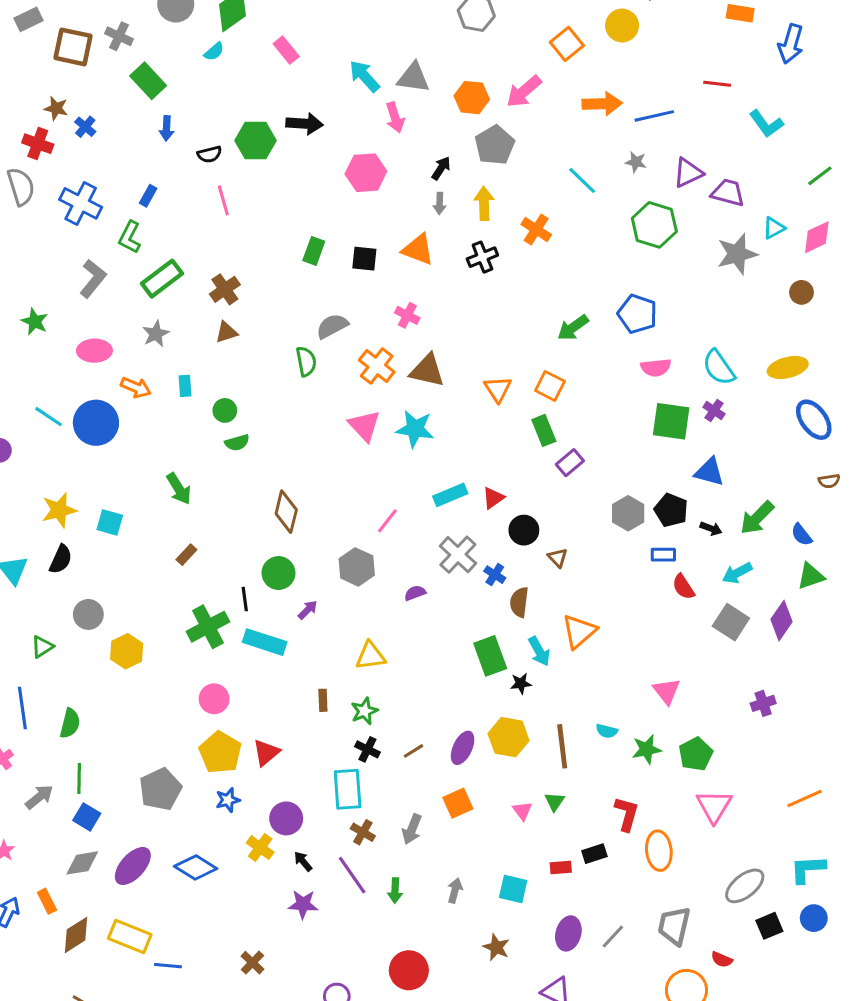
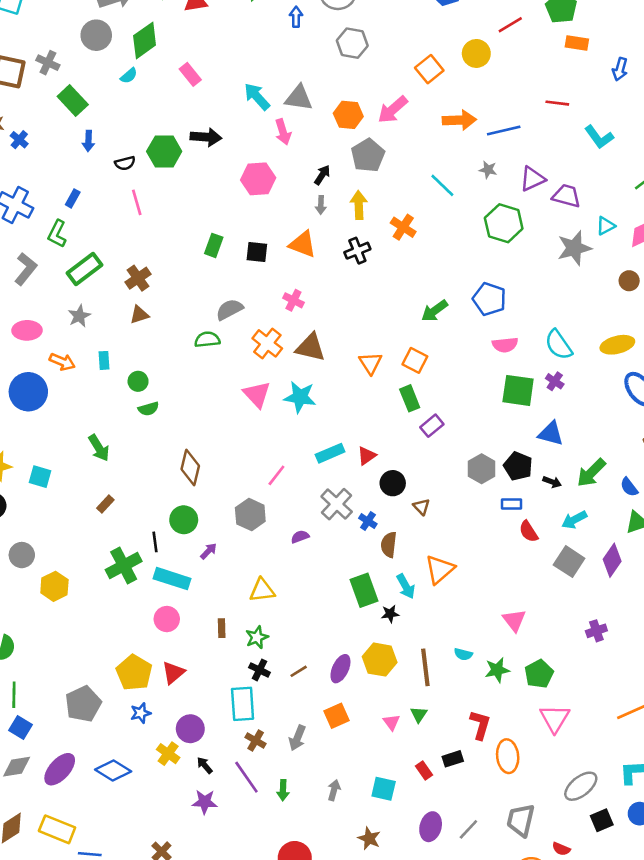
blue arrow: (791, 44) -> (620, 69), size x0.7
green semicircle: (306, 361) -> (207, 340), turned -85
pink circle: (214, 699) -> (167, 619), moved
red rectangle: (561, 867) -> (424, 771), turned 60

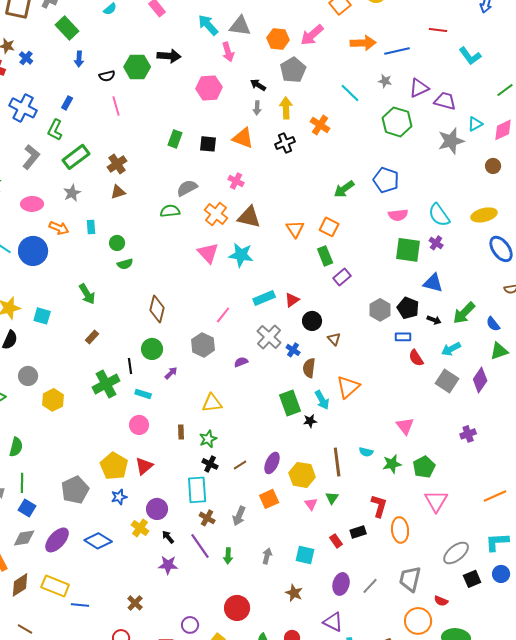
black arrow: (322, 175) -> (258, 85), turned -91
cyan rectangle: (172, 579) -> (143, 394), size x0.6
yellow hexagon: (380, 660) -> (302, 475), moved

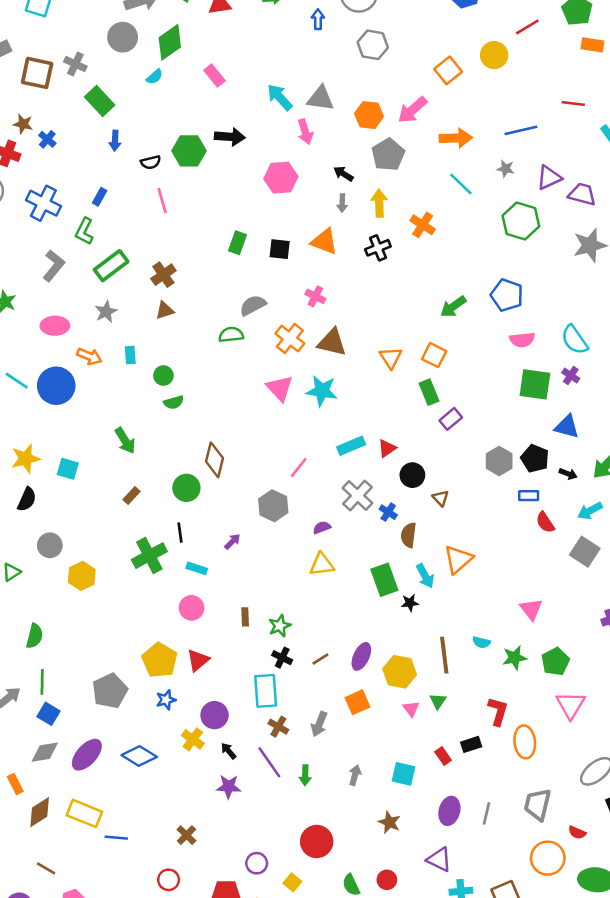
orange arrow: (363, 43) -> (456, 138), moved
green circle: (152, 349) -> (186, 488), moved
yellow triangle: (212, 403) -> (322, 564), moved
gray line: (370, 586) -> (486, 813), turned -30

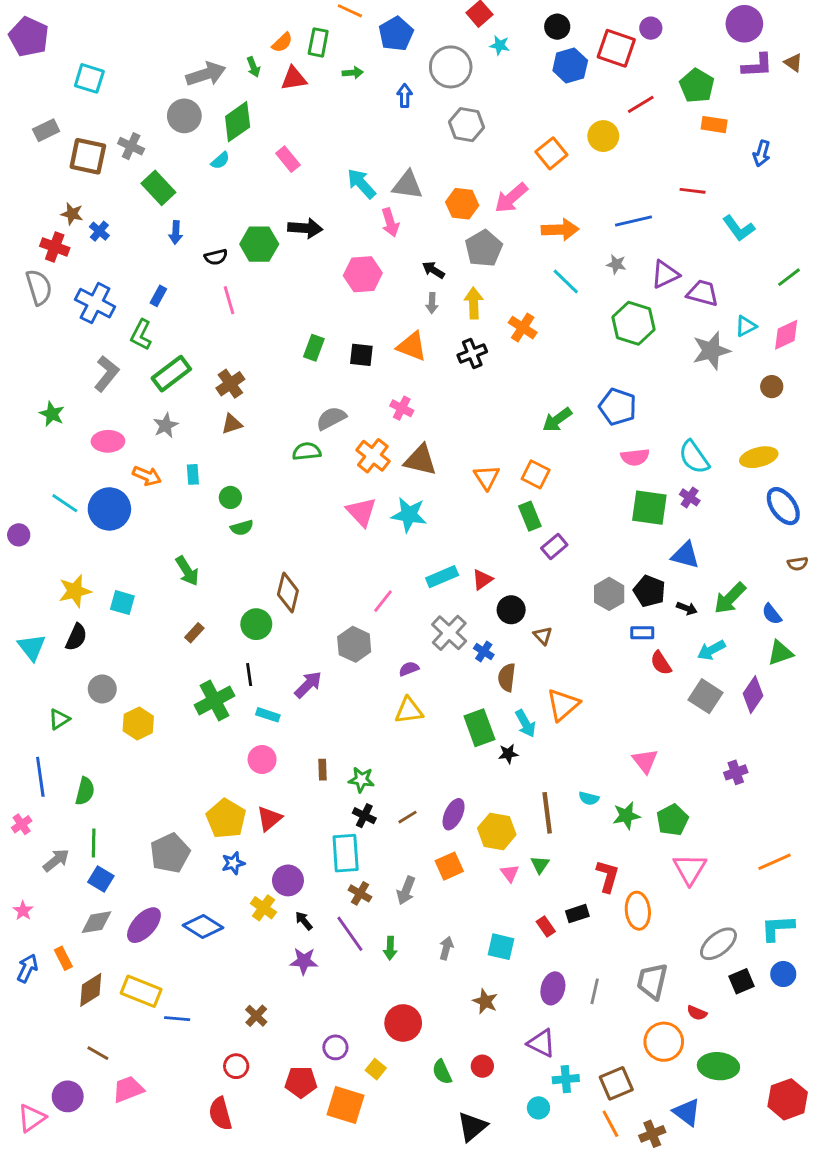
purple arrow: (232, 541) -> (308, 685), size x1.5
green star: (280, 626) -> (361, 780), turned 30

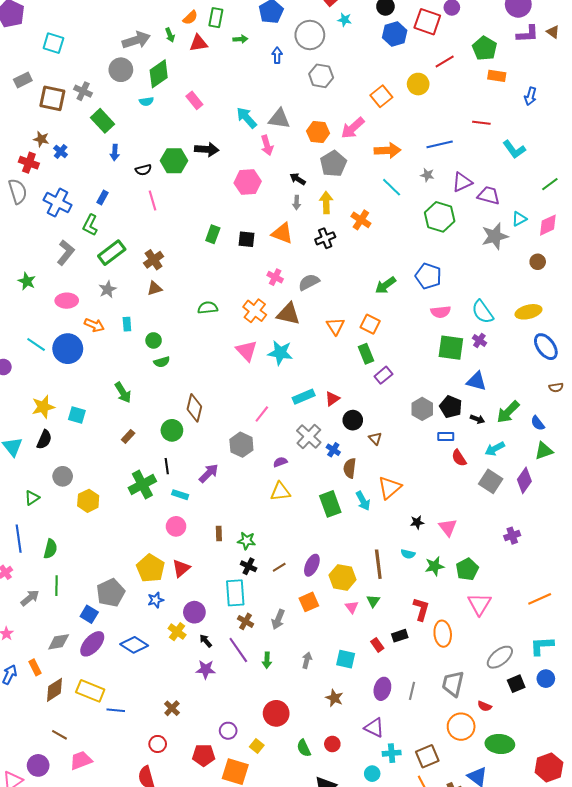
cyan semicircle: (220, 161) -> (146, 101), turned 32
gray semicircle: (331, 418) -> (309, 282), moved
black star: (508, 754) -> (417, 522), moved
blue square: (101, 879) -> (89, 614), moved

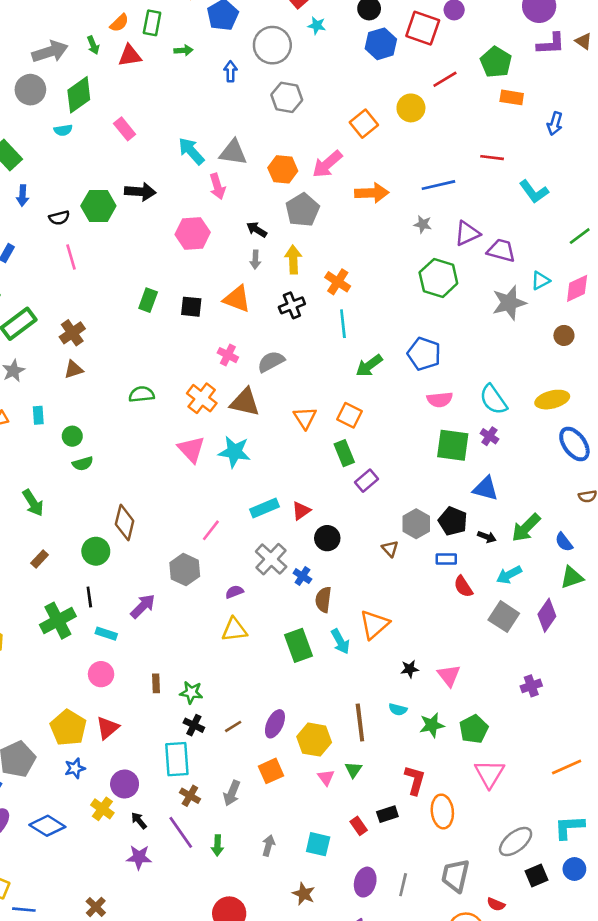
cyan line: (392, 187) -> (343, 324), moved, turned 40
brown triangle: (375, 439) -> (390, 549), moved

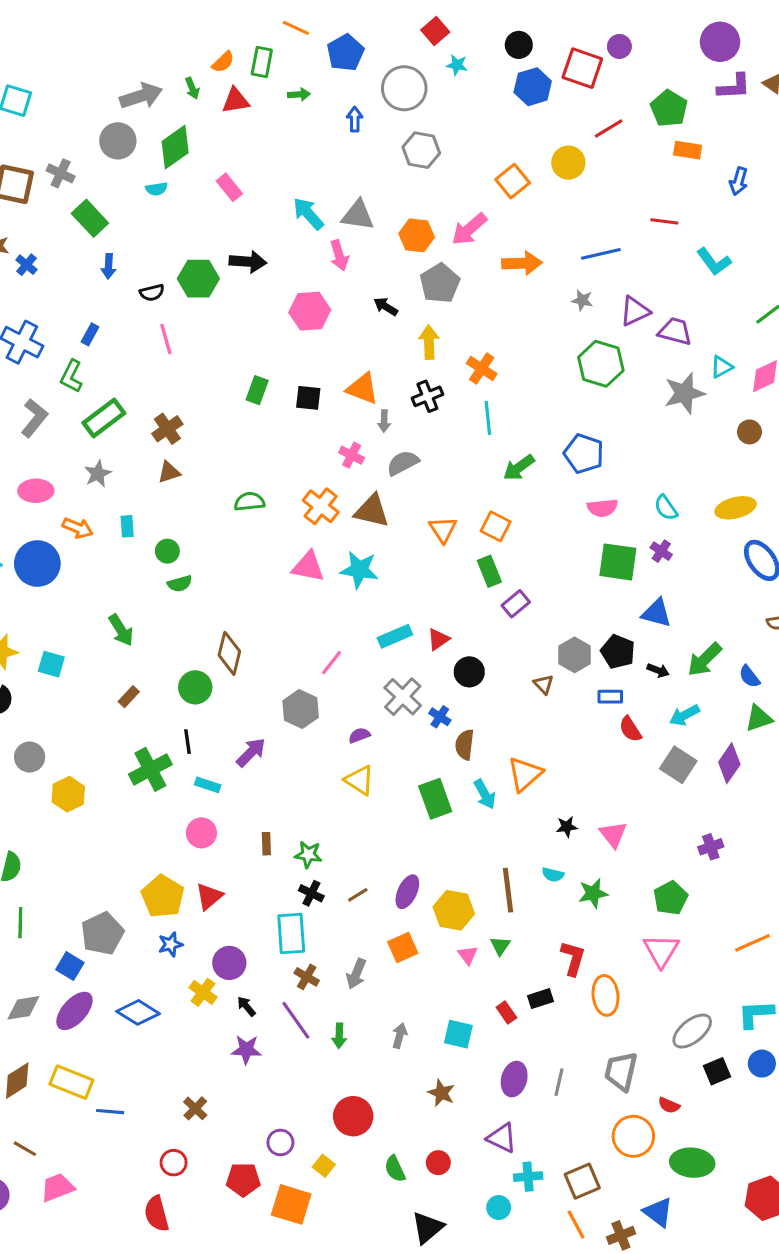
gray arrow: (255, 260) -> (384, 421), moved
cyan semicircle: (493, 400) -> (666, 508), size x0.7
pink triangle: (191, 449) -> (308, 567), turned -36
yellow triangle: (234, 630) -> (359, 780), turned 40
green pentagon: (474, 729) -> (671, 898), moved

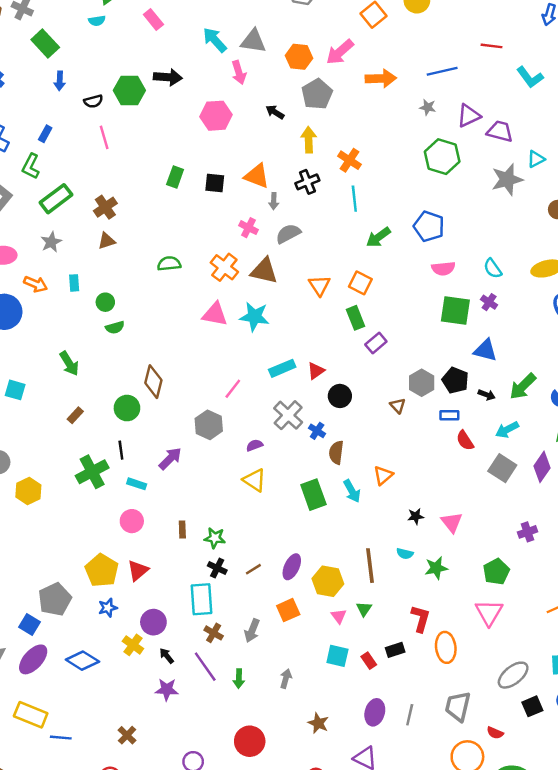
orange triangle: (525, 774) -> (383, 475), size x0.7
cyan square: (458, 1034) -> (337, 656), moved

